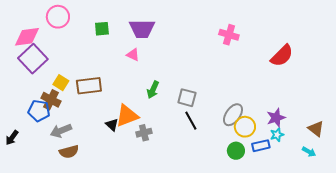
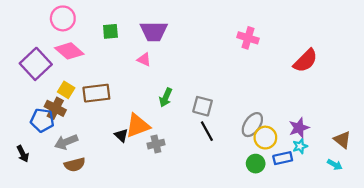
pink diamond: (27, 37) -> (69, 51), moved, turned 48
black arrow: (12, 138) -> (23, 154), moved, turned -63

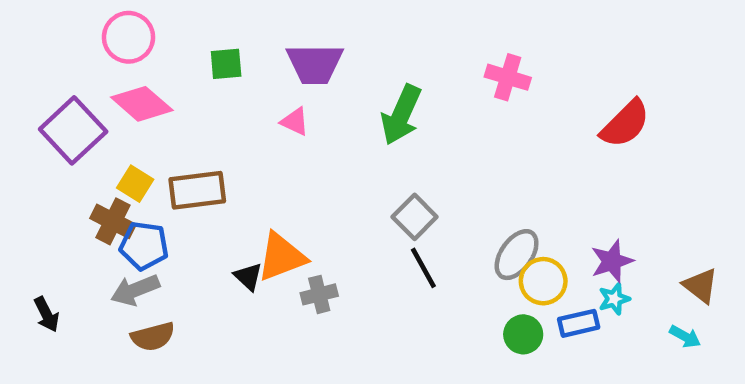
green arrow: (166, 97) -> (401, 115), moved, size x1.5
gray square: (203, 106) -> (415, 217), turned 30
blue pentagon: (42, 120) -> (144, 246), moved

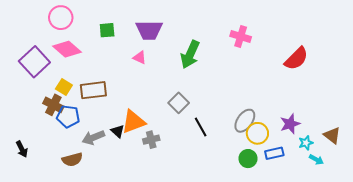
gray square: (415, 217) -> (179, 103), moved
gray arrow: (135, 290) -> (93, 138), moved
cyan star: (614, 299) -> (306, 143), moved
cyan arrow: (685, 337) -> (316, 160), moved

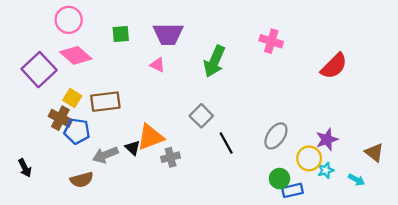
yellow circle: (257, 133) -> (309, 158), moved
cyan star: (306, 143) -> (326, 170), moved
blue rectangle: (274, 153) -> (293, 190), moved

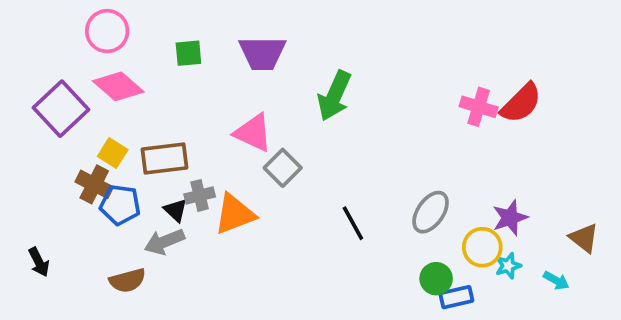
pink cross: (271, 41) -> (479, 107), moved
pink triangle: (157, 65) -> (253, 133), moved, size x1.6
gray square: (201, 116) -> (283, 168), moved
black triangle: (133, 148) -> (176, 210), moved
gray cross: (171, 157) -> (200, 195), moved

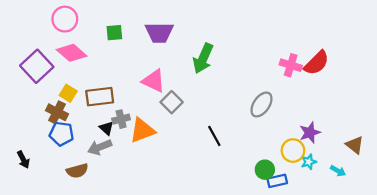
blue pentagon: (120, 205) -> (61, 134), moved
gray ellipse: (431, 212) -> (261, 104), moved

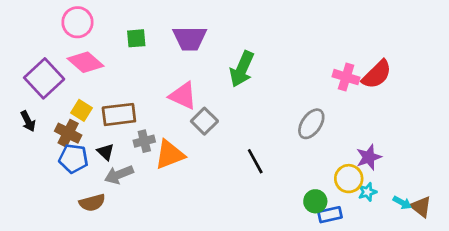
black triangle: (106, 128) -> (106, 152), moved
brown triangle: (355, 145) -> (421, 207), moved
black arrow: (23, 160) -> (28, 121), moved

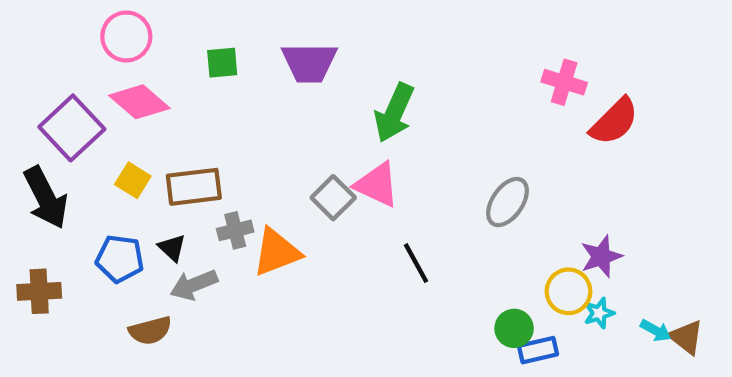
pink cross: (346, 77) -> (564, 82), moved
pink triangle: (183, 96) -> (377, 185), moved
black arrow: (28, 121) -> (46, 198), size x1.8
brown cross: (68, 133) -> (39, 291), moved, turned -30

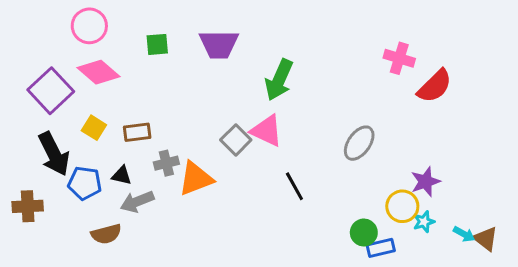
brown rectangle: (194, 187) -> (137, 132), size x0.7
black arrow: (46, 198) -> (54, 154), moved
black triangle: (172, 248) -> (122, 175), turned -30

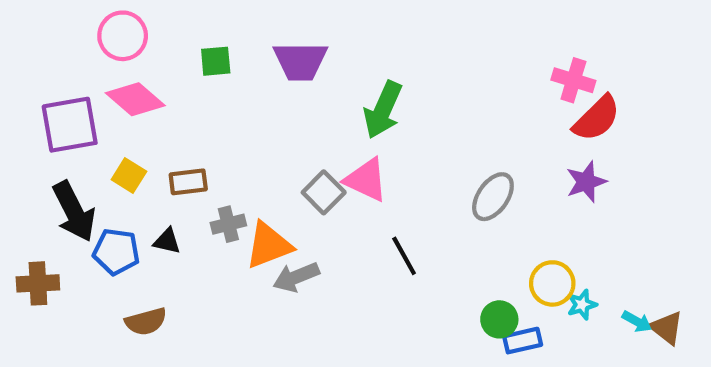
pink cross: (399, 58) -> (573, 80), moved
purple square: (51, 91) -> (70, 125), turned 33
purple star: (425, 182) -> (586, 182), moved
gray arrow: (137, 202) -> (296, 277), moved

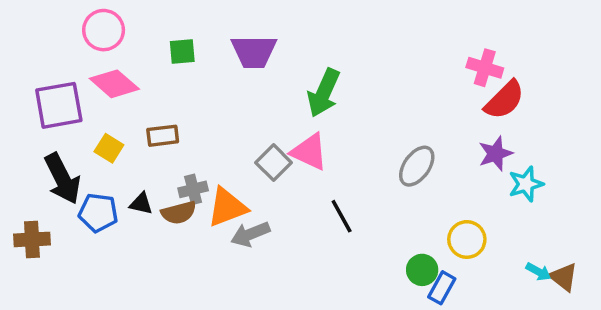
brown rectangle: (188, 182) -> (163, 136), moved
cyan star: (582, 305) -> (526, 184), moved, size x1.4
brown semicircle: (146, 322) -> (179, 213), moved
blue rectangle: (523, 341) -> (442, 288), turned -48

